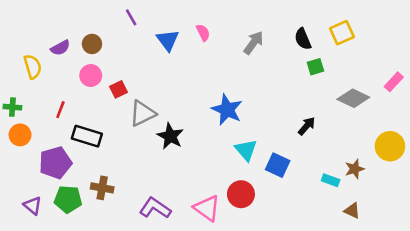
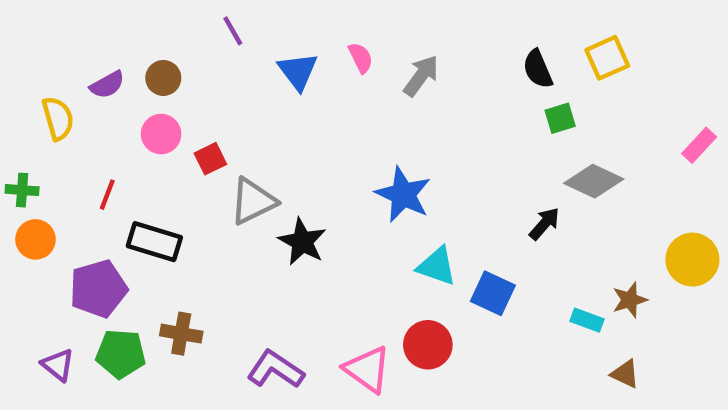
gray arrow: (254, 43) -> (421, 76), moved
gray diamond: (353, 98) -> (594, 181), moved
cyan triangle: (246, 150) -> (437, 266), turned -30

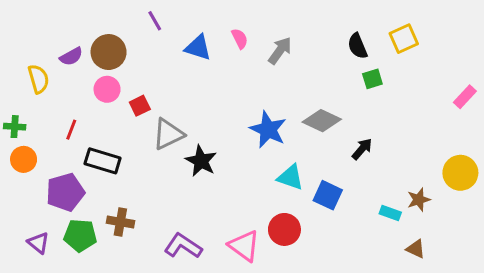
blue triangle: (298, 71) -> (198, 48), turned -36
brown circle: (163, 78) -> (109, 52), size x1.5
gray diamond: (594, 181) -> (322, 121), moved

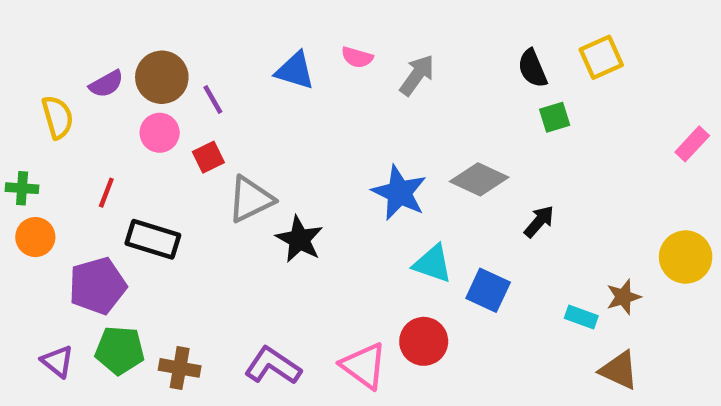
purple line: (155, 21) -> (213, 99), moved
pink semicircle: (240, 39) -> (357, 57), turned 132
brown cross: (120, 222) -> (180, 368), moved
brown triangle: (416, 249) -> (619, 370), size x1.4

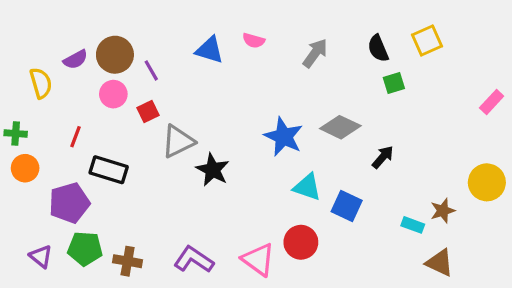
gray arrow: (417, 75) -> (315, 53), moved

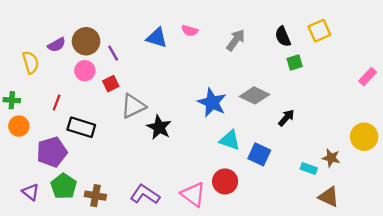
brown star: (443, 211) -> (331, 158), turned 30
green pentagon: (85, 249) -> (64, 186), turned 30

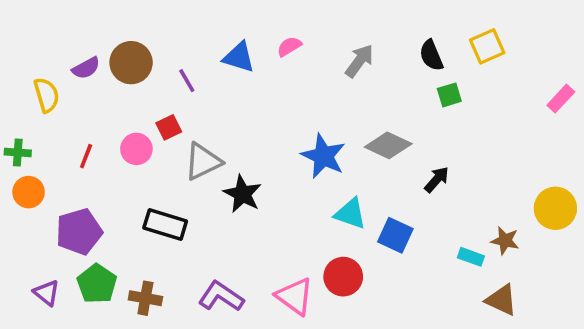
pink semicircle: (190, 31) -> (289, 46), turned 133
purple line: (113, 53) -> (187, 81), moved
pink circle: (85, 71) -> (136, 149), moved
pink rectangle: (368, 77) -> (561, 99), moved
black rectangle: (81, 127) -> (165, 224), moved

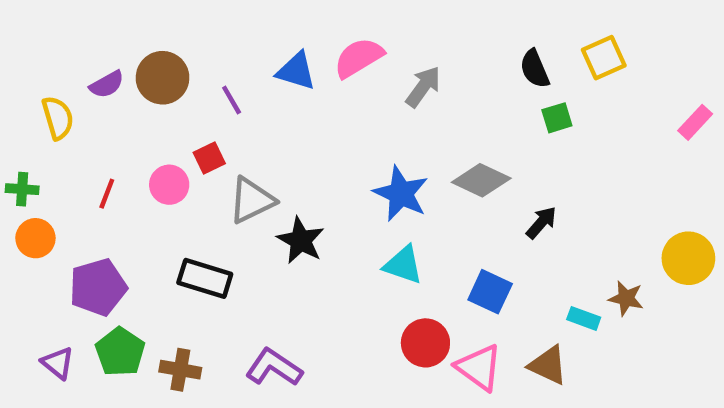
pink semicircle: (289, 46) -> (359, 58), size x1.6
gray arrow: (359, 61) -> (423, 87), moved
cyan triangle: (350, 214) -> (403, 265), moved
pink triangle: (295, 296) -> (479, 367), moved
brown triangle: (501, 300) -> (548, 365), moved

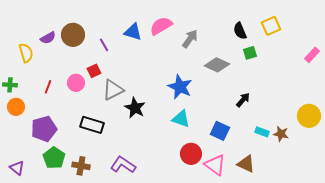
gray diamond: (481, 180) -> (217, 65), moved
cyan rectangle: (584, 318) -> (262, 132), moved
purple triangle: (58, 363) -> (17, 168), moved

